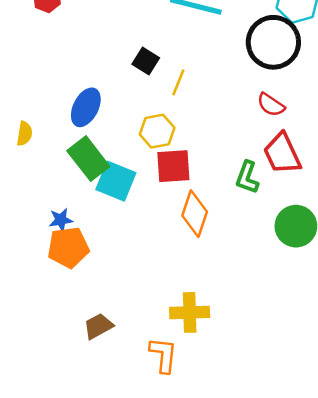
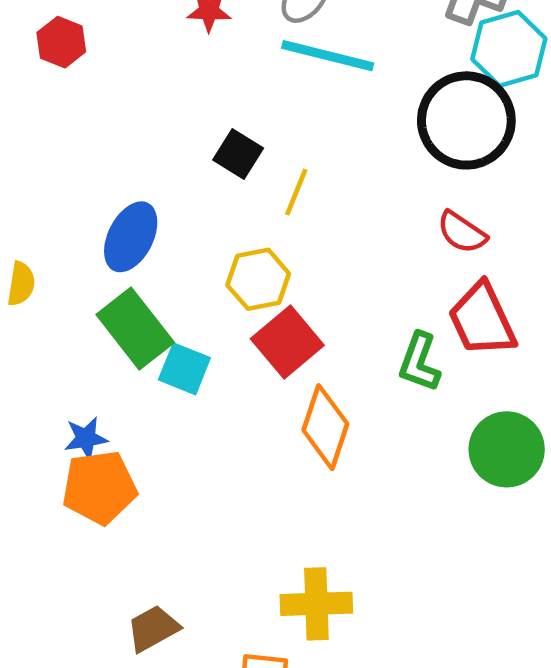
red square: (173, 166) -> (287, 342), turned -36
cyan square: (116, 181) -> (184, 369), size x0.7

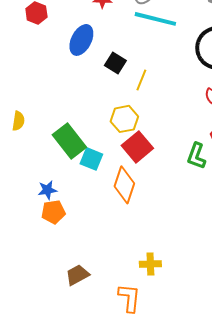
blue ellipse: (131, 237) -> (81, 40), moved
orange diamond: (325, 427) -> (124, 185), moved
orange pentagon: (99, 487) -> (53, 212), size x0.7
yellow cross: (316, 604) -> (150, 264), size x0.7

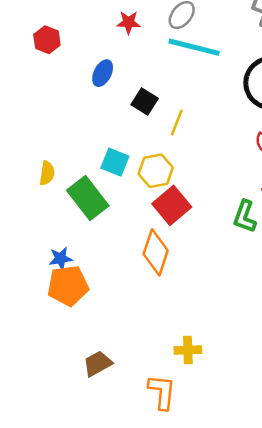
blue ellipse: (81, 40) -> (103, 73), size x0.7
yellow semicircle: (18, 121) -> (47, 173), moved
cyan square: (91, 159) -> (115, 162), moved
orange pentagon: (53, 212) -> (68, 286), size x1.4

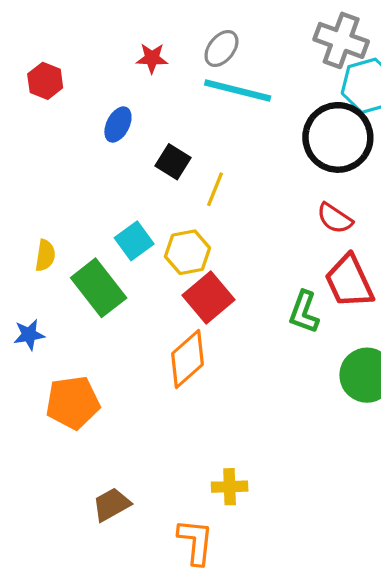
cyan square: (115, 162) -> (134, 241), turned 32
orange diamond: (156, 252) -> (188, 359), turned 30
blue star: (61, 259) -> (29, 335), moved

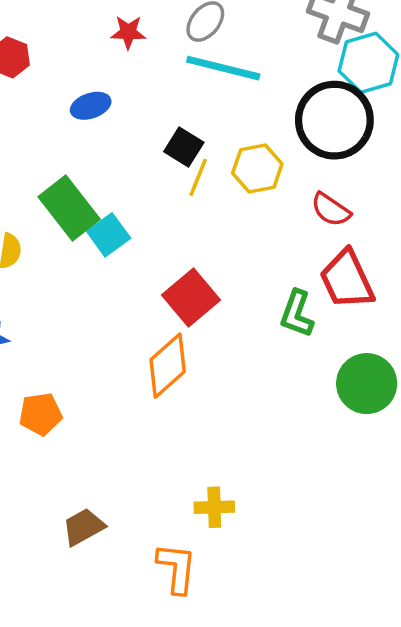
blue ellipse: (118, 125) -> (91, 106), turned 44
black square: (173, 162) -> (184, 147), moved
yellow hexagon: (188, 252) -> (257, 168), moved
green rectangle: (99, 288) -> (69, 208), moved
orange pentagon: (73, 403) -> (40, 414), size x0.7

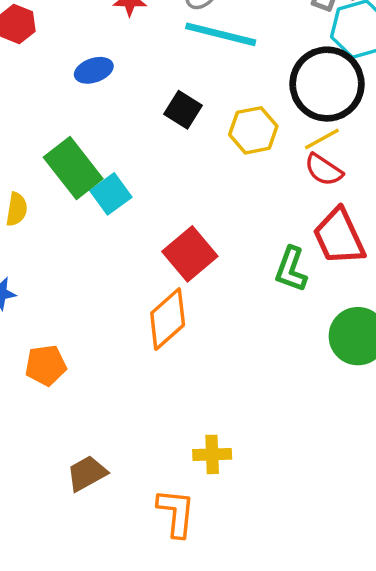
yellow line: (198, 177) -> (322, 139), moved, turned 39

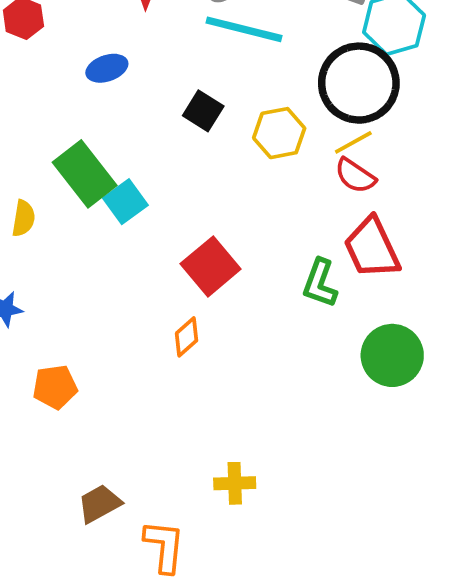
orange diamond: (168, 319) -> (187, 337), size x0.6
orange L-shape: (176, 513) -> (164, 546), moved

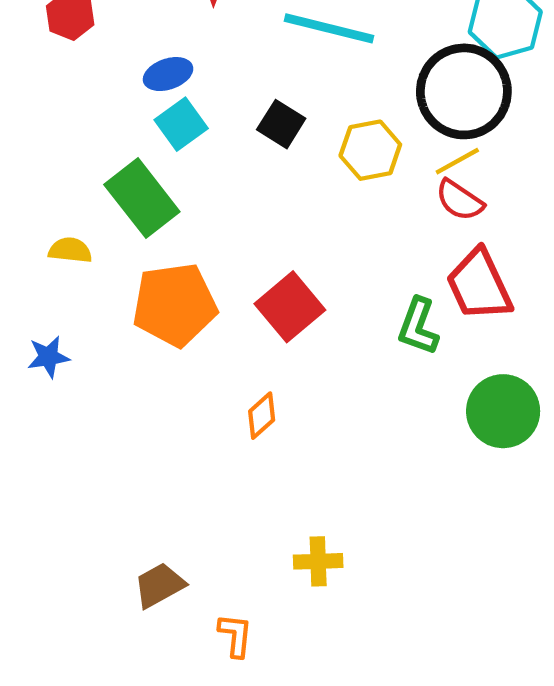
cyan square: (125, 202) -> (181, 124), moved
yellow semicircle: (23, 218) -> (70, 250), turned -93
orange diamond: (187, 337) -> (262, 416), moved
orange pentagon: (55, 387) -> (175, 305), moved, size x1.6
orange L-shape: (164, 546) -> (235, 635), size x0.7

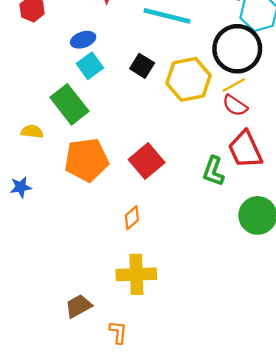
yellow hexagon: (370, 150) -> (188, 79), size x1.4
yellow cross: (318, 561) -> (136, 274), moved, size x1.6

